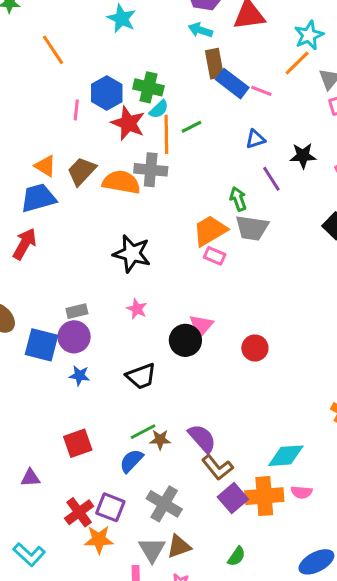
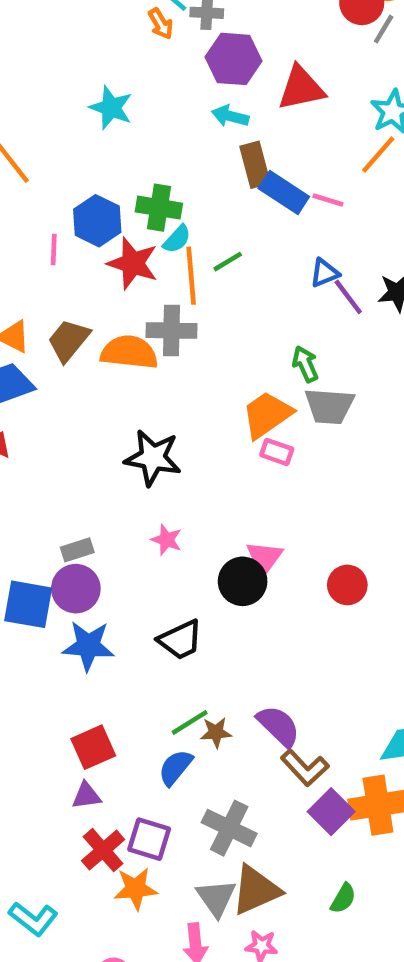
purple line: (271, 179) -> (348, 297), moved
blue star: (79, 376) -> (88, 646), size x1.6
purple triangle: (30, 478) -> (86, 796), moved
brown triangle: (179, 547) -> (256, 890), size x1.4

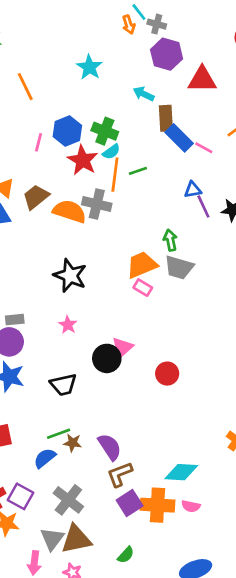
cyan arrow: (230, 116) -> (144, 94), moved
brown L-shape: (305, 768) -> (120, 474), turned 100

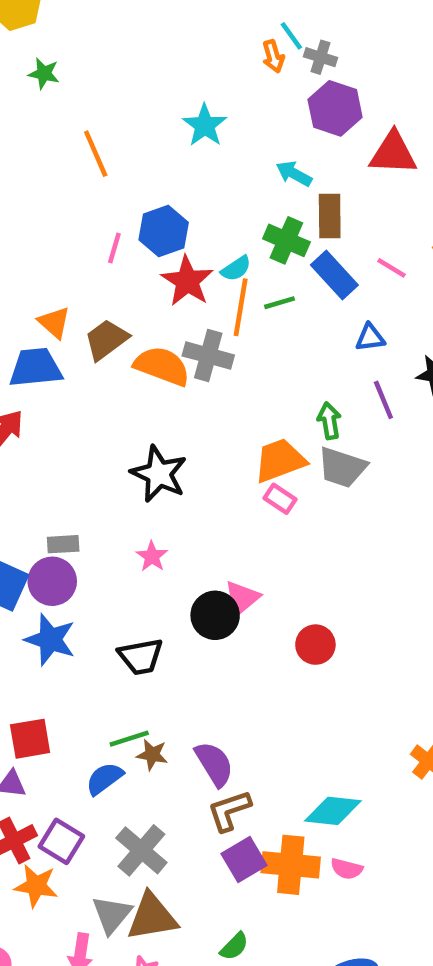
green cross: (105, 131) -> (286, 240), moved
blue rectangle: (179, 138) -> (334, 275), moved
purple line: (203, 207) -> (383, 400), moved

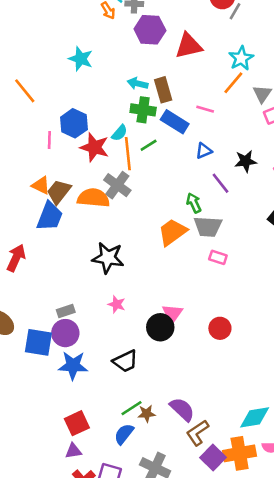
cyan arrow: (294, 174) -> (138, 84), moved
orange triangle: (54, 322) -> (41, 185), moved
gray cross: (208, 355) -> (117, 185), turned 36
blue trapezoid: (36, 368) -> (50, 216), moved, turned 132
pink rectangle: (280, 499) -> (218, 257), moved

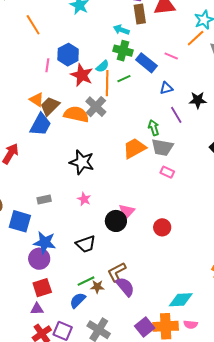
brown rectangle: (163, 90) -> (140, 14), moved
purple circle: (65, 333) -> (39, 259), moved
brown L-shape: (197, 433) -> (117, 272), moved

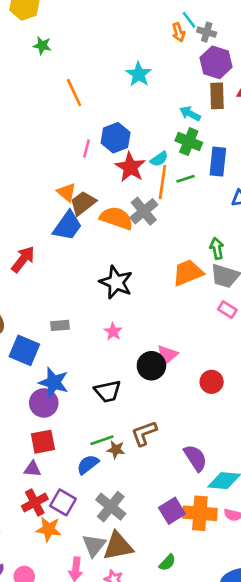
blue rectangle: (146, 63) -> (218, 162), turned 50
purple semicircle: (125, 287) -> (195, 458), moved

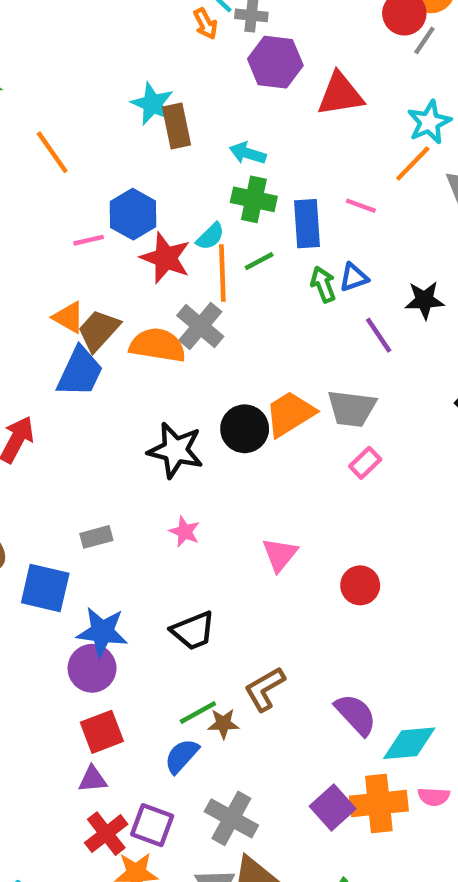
brown rectangle: (217, 96) -> (176, 126), moved
pink line: (87, 149) -> (89, 240), turned 72
green arrow: (217, 248) -> (323, 284), moved
pink rectangle: (227, 310) -> (365, 463), turned -66
black circle: (151, 366) -> (245, 429), moved

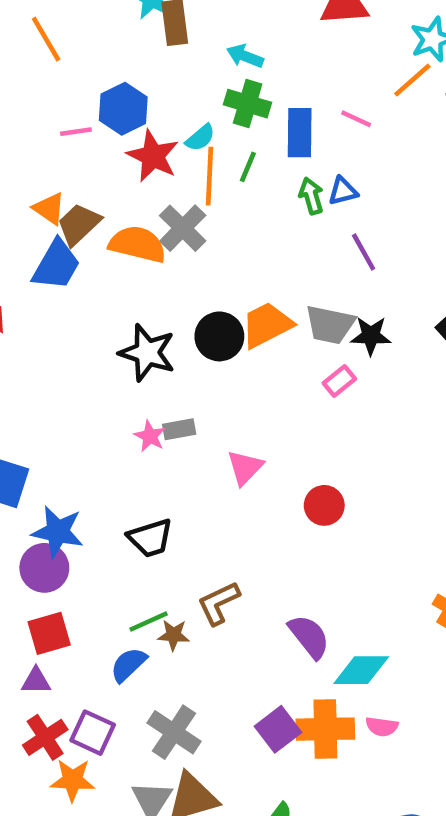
green line: (259, 261) -> (248, 167), turned -44
black star: (424, 300) -> (371, 336), moved
gray rectangle: (96, 537) -> (179, 429), moved

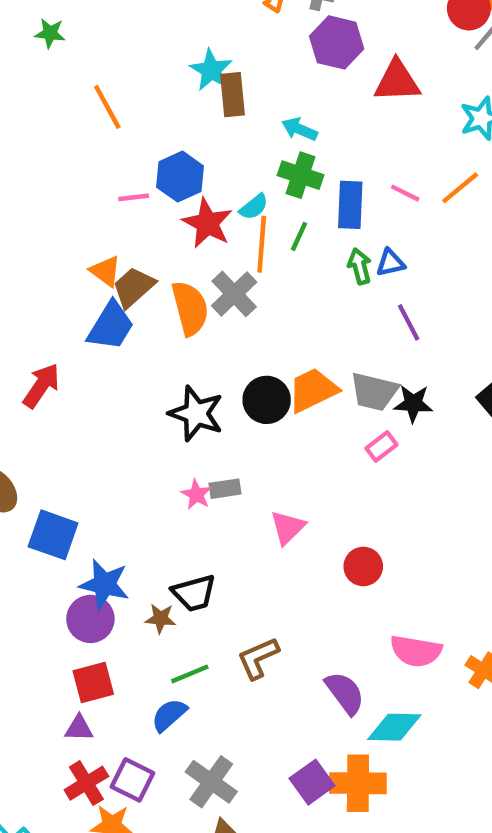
orange line: (412, 80) -> (460, 188), moved
orange semicircle: (138, 244) -> (190, 308), turned 60
brown star: (173, 635) -> (161, 618), moved
pink semicircle: (382, 727) -> (416, 651), moved, size x1.6

